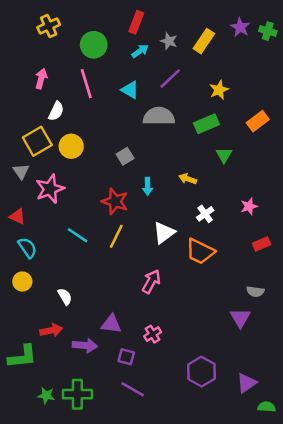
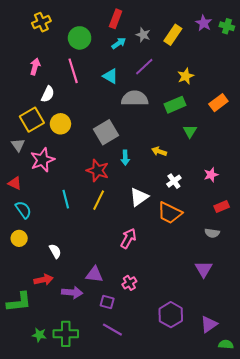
gray square: (125, 156) -> (106, 132), size x1.6
cyan line: (77, 235) -> (66, 199), turned 42
gray semicircle: (255, 292) -> (212, 233), moved

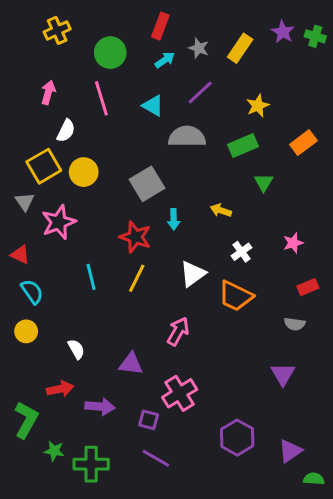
purple triangle: (94, 274) -> (131, 364), moved
pink cross: (129, 283) -> (180, 393), size x1.6
green L-shape: (19, 302) -> (26, 420), turned -55
green star: (39, 335) -> (54, 451), moved

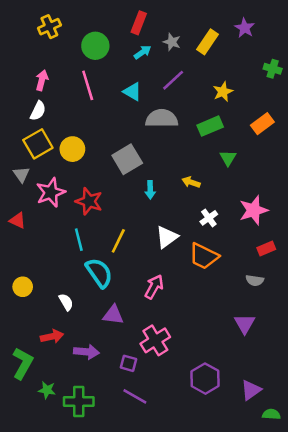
green cross: (315, 36) -> (273, 69), moved
white semicircle: (66, 131) -> (38, 111), moved
red star: (135, 237) -> (89, 201), moved
pink star: (293, 243) -> (253, 210), size x1.6
cyan semicircle: (32, 292) -> (99, 273), moved, size x1.4

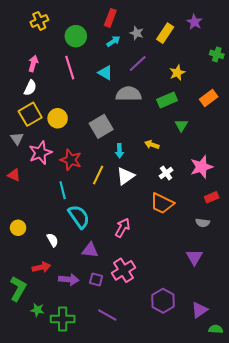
white triangle: (167, 237) -> (125, 176), moved
yellow line: (118, 241) -> (98, 175), moved
purple square: (129, 363) -> (96, 279), moved

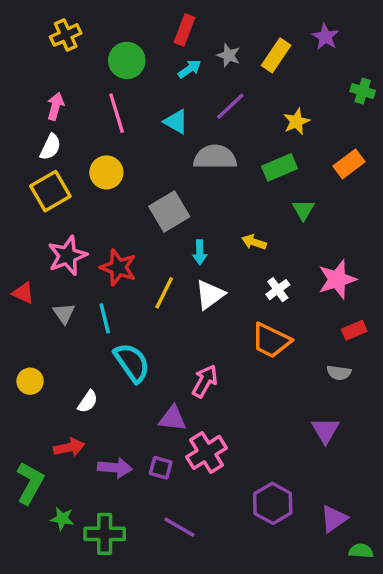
yellow circle: (58, 118) -> (106, 172), moved
gray triangle: (17, 139) -> (64, 313), moved
white semicircle: (53, 240) -> (88, 402), turned 64
purple triangle: (90, 250) -> (173, 419), moved

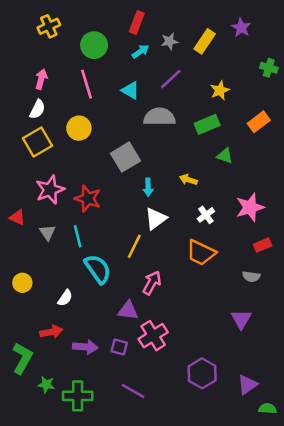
gray star: (229, 55) -> (169, 41), turned -30
green triangle: (303, 210) -> (225, 156), turned -42
yellow line: (164, 293) -> (134, 246), moved

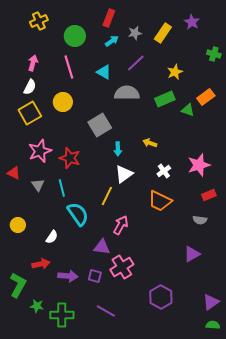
green triangle: (225, 156) -> (188, 110), moved
purple triangle: (241, 319) -> (192, 254), turned 30
purple triangle: (247, 385) -> (211, 302), moved

